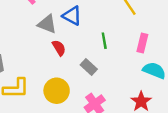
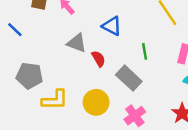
gray triangle: (47, 24) -> (77, 43), moved
gray rectangle: (89, 67) -> (129, 78), size x1.5

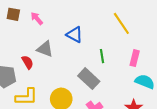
red semicircle: (98, 59) -> (28, 62), moved

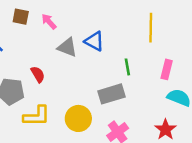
yellow line: (121, 23) -> (151, 28), turned 35
gray triangle: (45, 49) -> (67, 47), moved
gray rectangle: (89, 79) -> (111, 94), turned -60

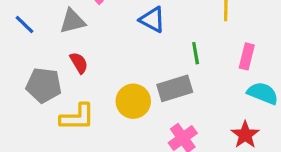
gray triangle: (67, 47) -> (72, 21), moved, turned -35
yellow circle: (78, 118) -> (133, 101), moved

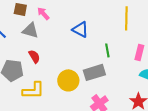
gray triangle: (72, 21) -> (30, 30), turned 30

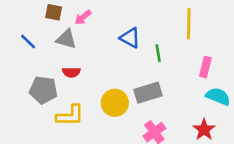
pink arrow: (43, 13) -> (83, 17), turned -88
green line: (107, 50) -> (158, 53), moved
red semicircle: (34, 56) -> (71, 72), turned 120

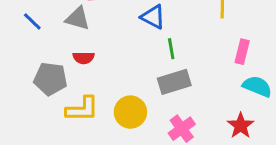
green line: (158, 53) -> (171, 49), moved
yellow circle: (115, 103) -> (130, 112), moved

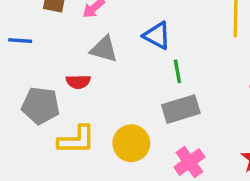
gray triangle: (78, 18) -> (104, 49), moved
blue line: (32, 21) -> (20, 41), turned -40

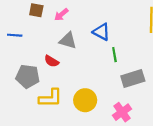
red semicircle: (78, 82) -> (52, 61), turned 32
gray rectangle: (181, 109) -> (133, 79), moved

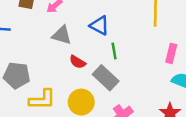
red semicircle: (52, 61) -> (78, 62), moved
gray rectangle: (133, 79) -> (106, 78), moved, turned 60

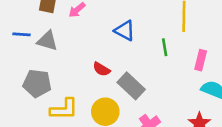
gray triangle: (62, 35) -> (47, 41), moved
green line: (114, 51) -> (165, 47), moved

